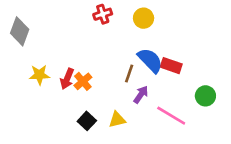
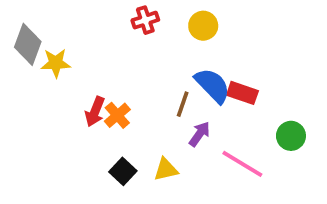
yellow star: (39, 75) -> (56, 63), moved

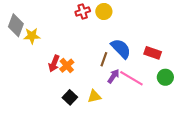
yellow circle: (203, 26) -> (104, 11), moved
red rectangle: (242, 93) -> (153, 53), moved
pink line: (242, 164) -> (131, 78), moved

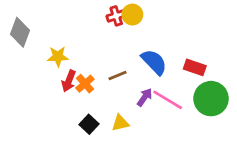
red cross: (83, 11) -> (116, 16), moved
yellow star: (32, 36) -> (58, 57), moved
brown line: (104, 59) -> (117, 76), moved, turned 48
green circle: (165, 77) -> (211, 99), size x1.6

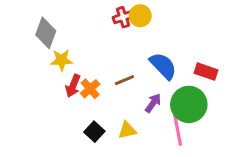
gray diamond: (20, 32) -> (46, 33), moved
green circle: (211, 99) -> (189, 104), moved
pink line: (168, 100) -> (177, 129), moved, turned 48

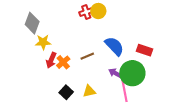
purple arrow: (153, 103) -> (115, 73), moved, turned -96

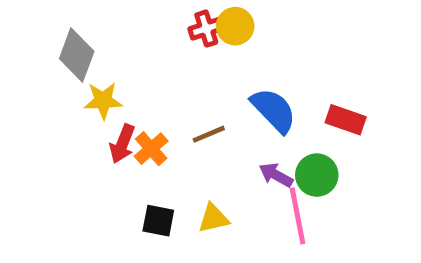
green circle: (132, 73) -> (317, 175), size x0.7
black square: (66, 92) -> (158, 221), turned -32

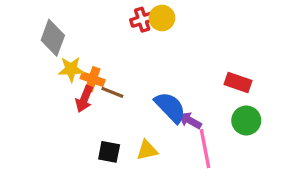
blue semicircle: (274, 110) -> (170, 107), moved
brown line: (209, 134) -> (112, 92), moved, turned 45
orange cross: (151, 149) -> (93, 79), moved, turned -30
green circle: (317, 175) -> (246, 120), moved

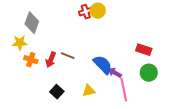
yellow star: (71, 69) -> (20, 43), moved
orange cross: (93, 79) -> (31, 60), moved
black square: (109, 152) -> (57, 92), moved, turned 32

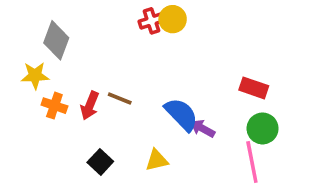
pink line: (124, 90) -> (252, 162), moved

